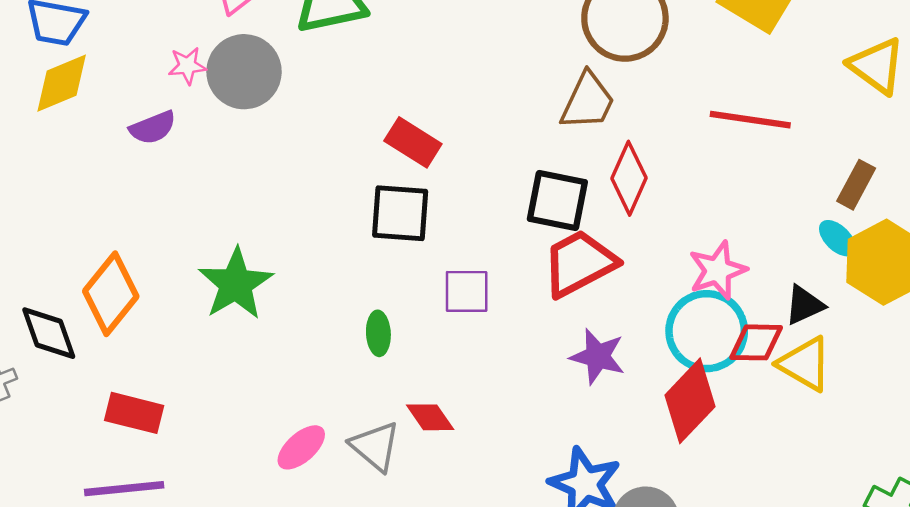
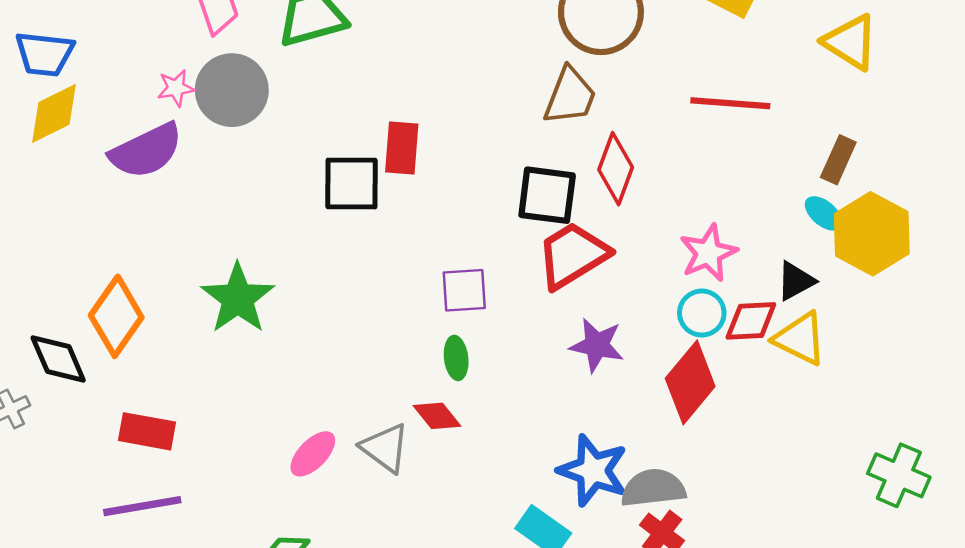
purple semicircle: (153, 128) -> (146, 151), size x1.6
red rectangle: (413, 142) -> (402, 148), turned 66
black square: (400, 213) -> (352, 184), moved
cyan circle: (707, 331) -> (702, 313), size x0.6
green ellipse: (378, 333) -> (456, 358), moved

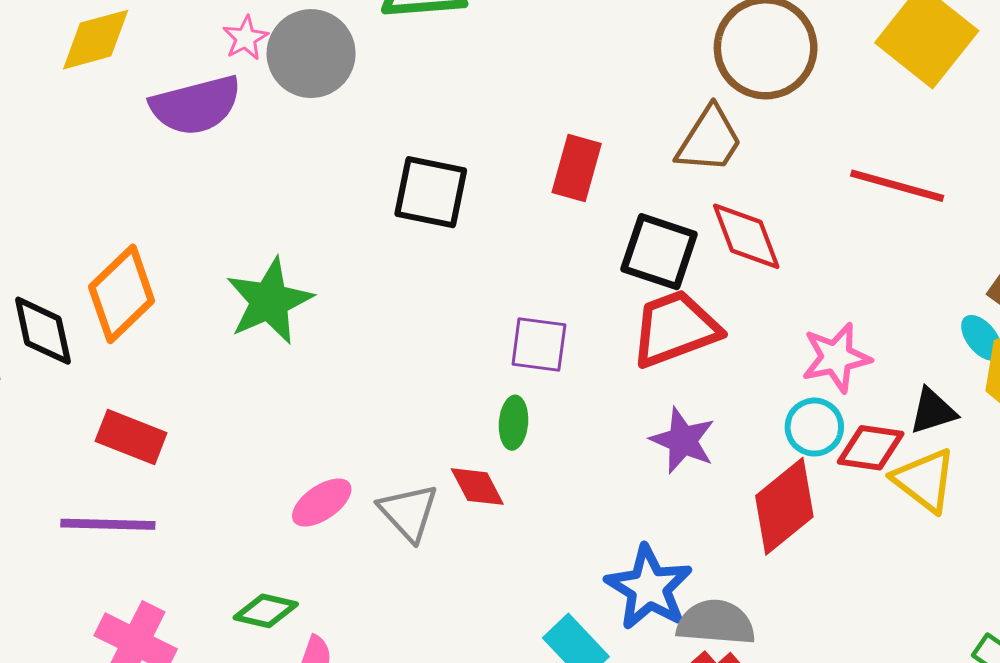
pink star: (176, 88) -> (246, 38), turned -30
red rectangle: (402, 148) -> (577, 168), moved
red diamond: (616, 169) -> (746, 236), turned -52

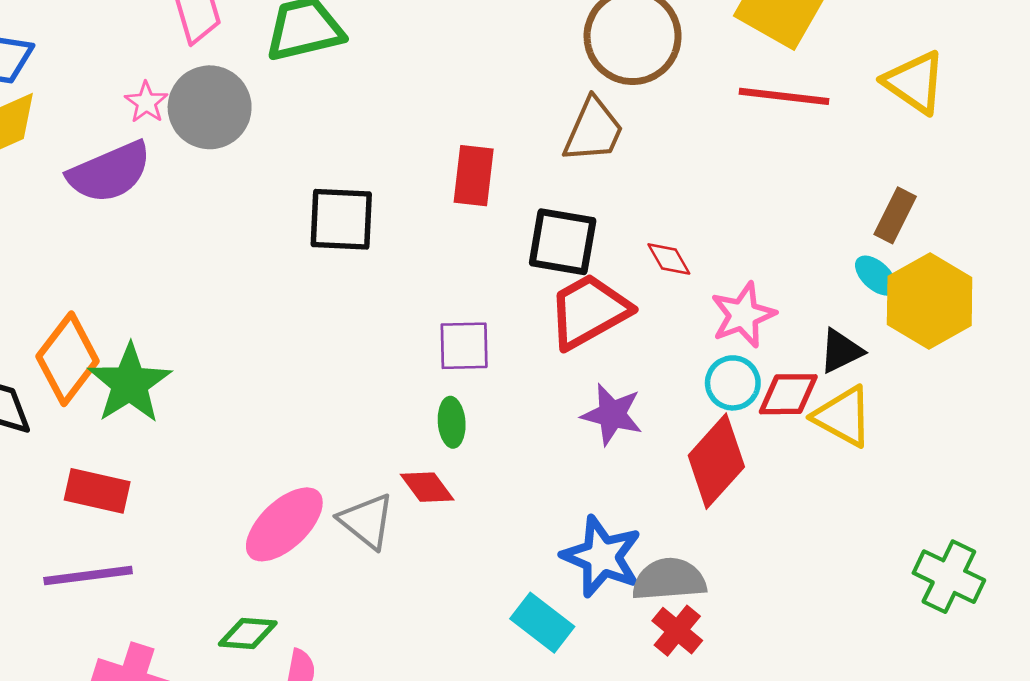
red line: (897, 186) -> (784, 96), moved
red diamond: (746, 236) -> (669, 259), moved, size x0.6
green star: (269, 301) -> (130, 383), moved
pink ellipse: (322, 503) -> (284, 524), size x1.5

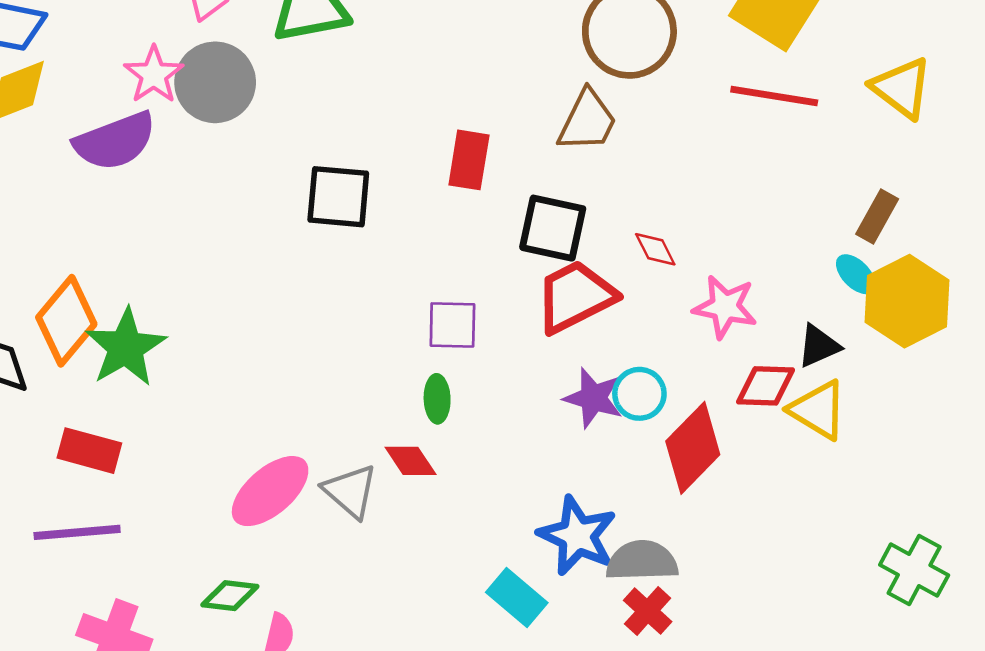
pink star: (146, 102) -> (154, 75), size x1.4
pink star: (743, 315) -> (725, 307), turned 30
cyan circle: (733, 383) -> (639, 394), moved

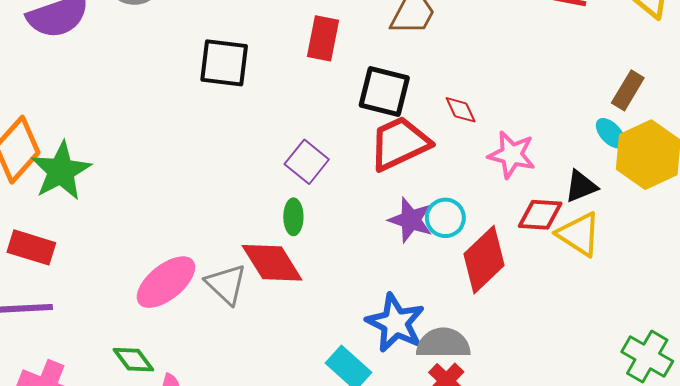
purple square: (452, 325) -> (307, 162), turned 36
red diamond: (410, 461) -> (272, 263), size x1.6
green diamond: (230, 596) -> (133, 360), turned 45

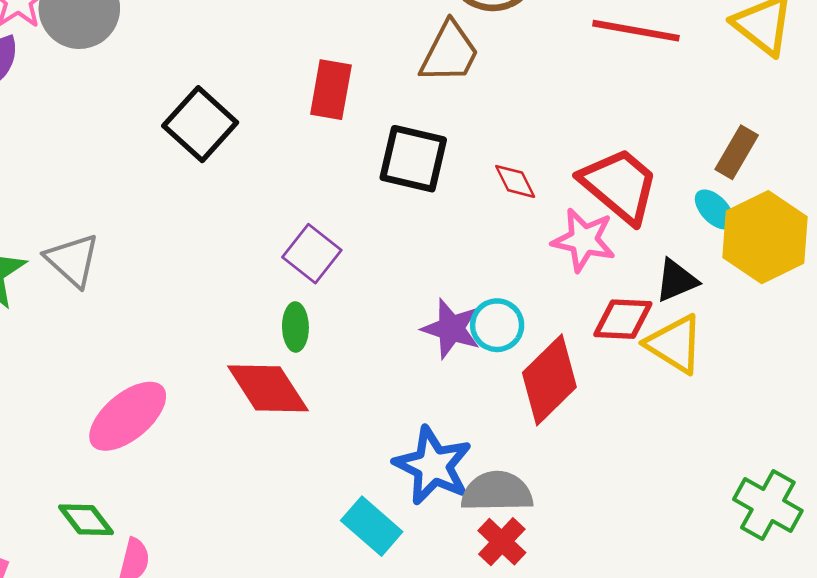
black square: (224, 63) -> (200, 124), turned 36
red trapezoid: (399, 143) -> (619, 185), moved, turned 66
gray triangle: (226, 284) -> (72, 260), moved

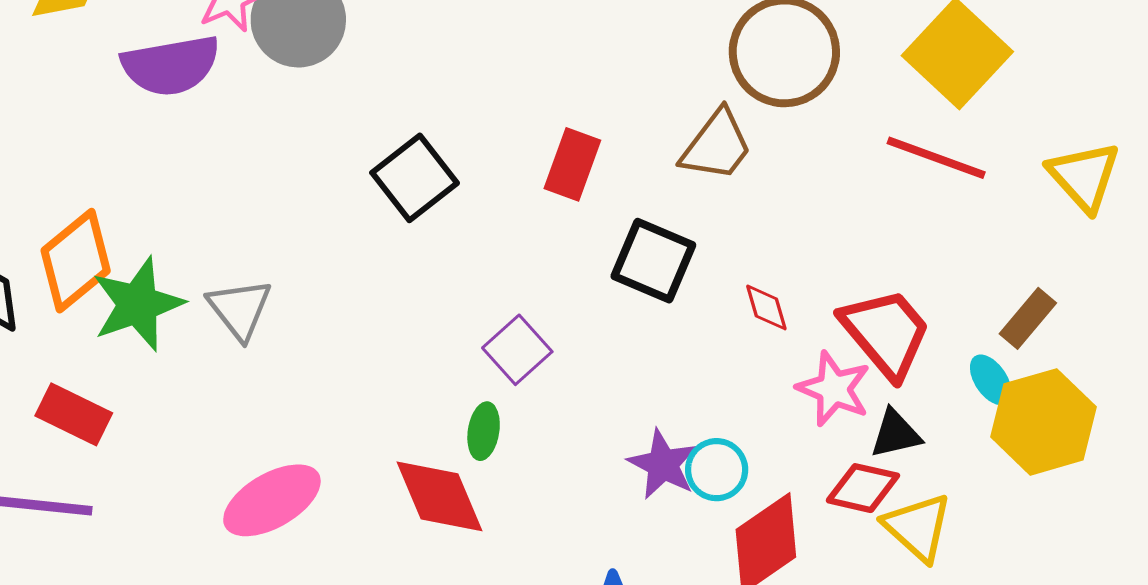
black triangle: (676, 280) -> (896, 434), moved

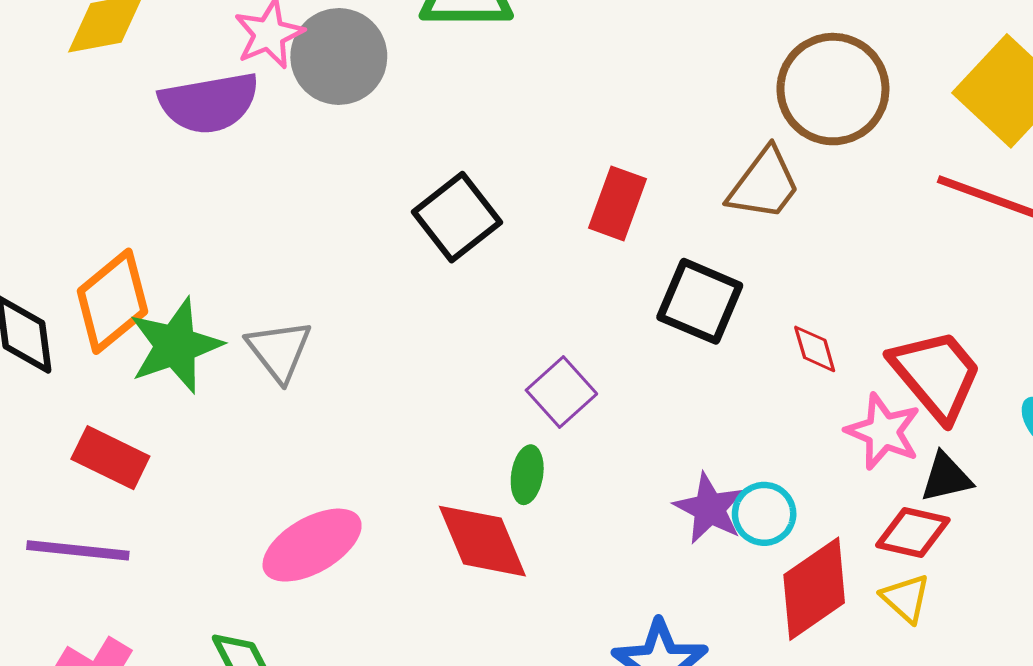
yellow triangle: (918, 527) -> (906, 598), moved, size x0.7

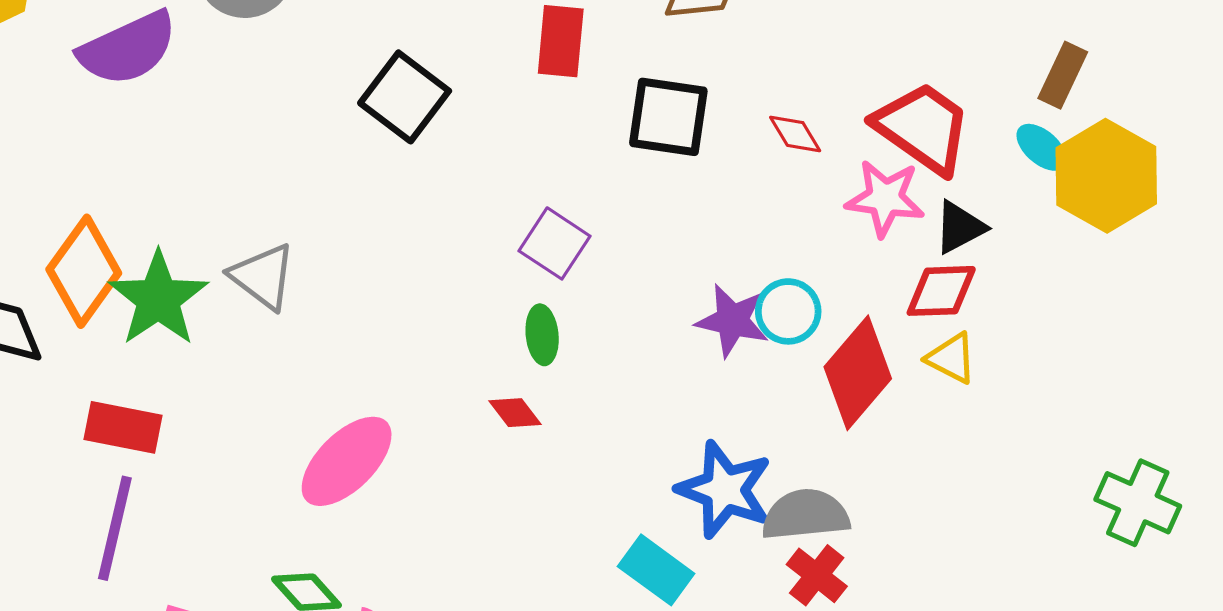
red diamond: (482, 541) -> (515, 413), size x0.5
purple line: (78, 550) -> (115, 528), turned -68

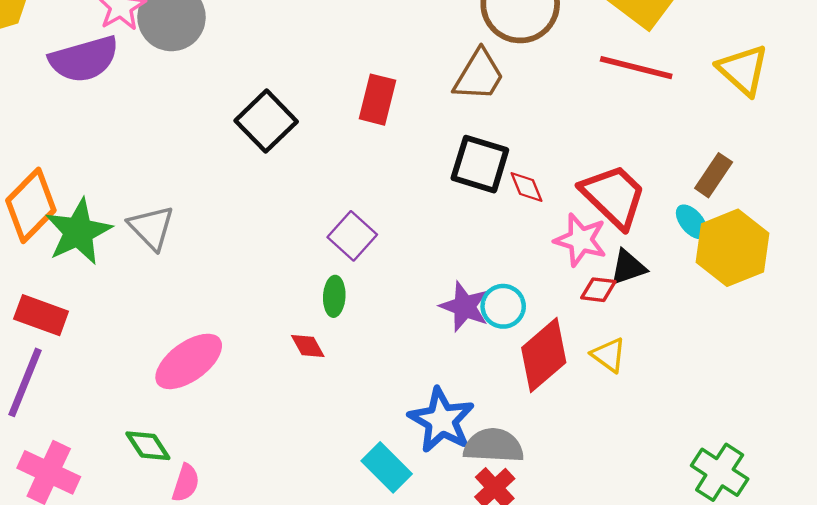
black square: (668, 117) -> (480, 164), moved
red diamond: (941, 291) -> (598, 290), moved, size x0.7

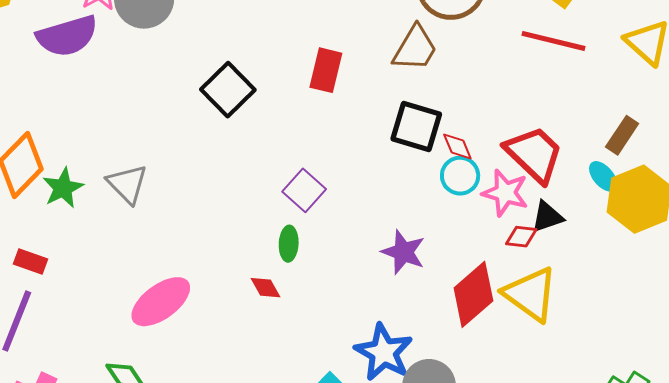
green star: (78, 232) -> (63, 188), size x0.7
cyan circle: (503, 306) -> (460, 176), moved
red rectangle: (41, 315) -> (31, 261), size x0.7
yellow triangle: (609, 355) -> (531, 294), size x1.8

